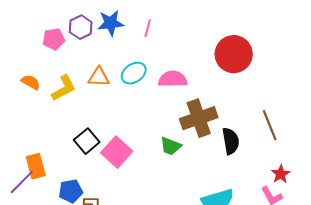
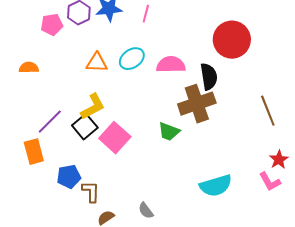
orange semicircle: (31, 82) -> (29, 68), turned -30
yellow L-shape: (64, 88) -> (93, 107), moved
black semicircle: (231, 141) -> (209, 77), moved
purple line: (22, 182) -> (50, 122), moved

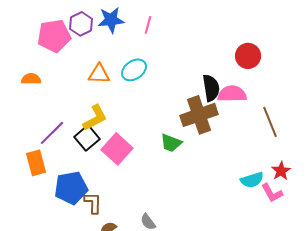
pink pentagon: (52, 25) -> (54, 36), size x1.5
red circle: (232, 40) -> (248, 56), moved, size x0.7
pink semicircle: (171, 65) -> (232, 94), moved
blue pentagon: (69, 177) -> (71, 188), size x1.4
cyan semicircle: (216, 186) -> (252, 180), moved, size x0.7

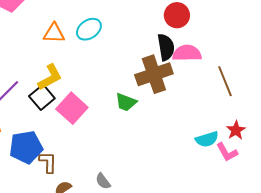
red circle: (248, 56) -> (177, 15), moved

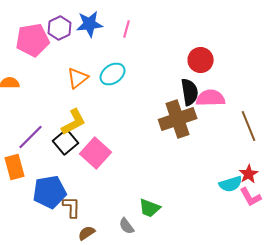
orange triangle: (54, 33) -> (78, 78), turned -40
green trapezoid: (126, 102) -> (150, 208), moved
red star: (236, 130) -> (249, 174), moved

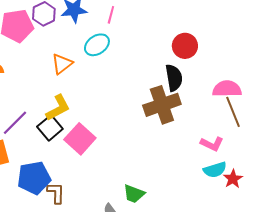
cyan ellipse: (113, 74) -> (97, 45), moved
pink semicircle: (211, 98) -> (227, 89), moved
red star: (249, 174) -> (233, 179), moved
pink L-shape: (251, 197) -> (212, 144), moved, turned -35

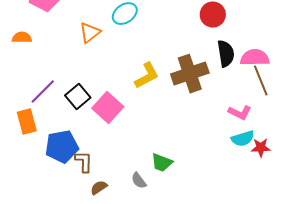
black semicircle: (174, 78) -> (226, 54), moved
yellow L-shape: (58, 108) -> (147, 76), moved
red star: (233, 179) -> (261, 148), turned 30

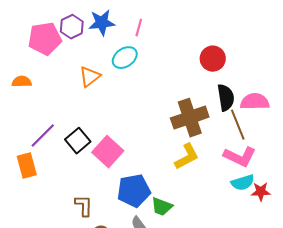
yellow L-shape: (147, 76) -> (187, 157), moved
brown line: (261, 81) -> (238, 125), moved
pink L-shape: (240, 113) -> (240, 157), size x1.4
blue pentagon: (62, 147) -> (134, 191), moved

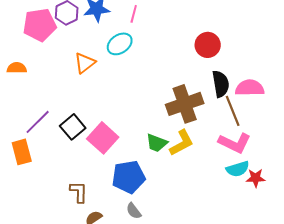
green trapezoid: (162, 207) -> (157, 143), moved

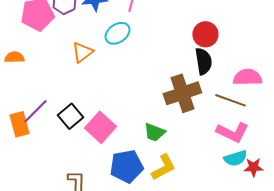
black semicircle: (221, 84) -> (203, 61), moved
brown line: (233, 111) -> (230, 100), turned -48
yellow L-shape: (182, 143) -> (163, 167), moved
orange rectangle: (22, 152) -> (19, 124), moved

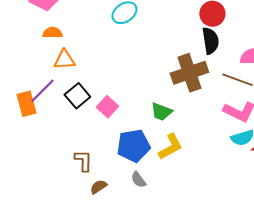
orange triangle: (82, 52) -> (64, 60), moved, turned 35
orange semicircle: (14, 57) -> (52, 33), moved
pink square: (100, 127) -> (107, 107), size x0.7

